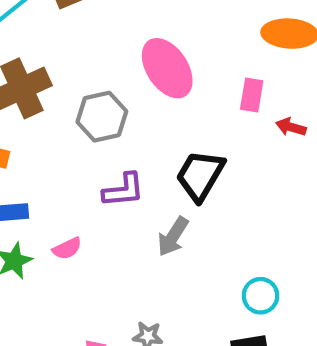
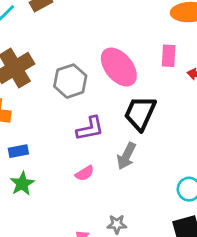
pink ellipse: (167, 68) -> (119, 67), moved
pink semicircle: (67, 249) -> (85, 173), moved

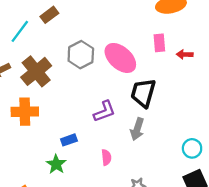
gray hexagon: (70, 81) -> (81, 55), moved
blue rectangle: (18, 151) -> (69, 140), moved
pink semicircle: (85, 173) -> (106, 157), moved, turned -56

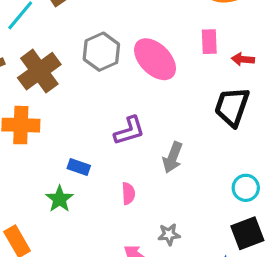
black trapezoid: (143, 93) -> (232, 107), moved
blue rectangle: (69, 140) -> (79, 167), turned 35

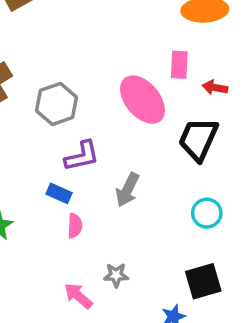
gray hexagon: (101, 52) -> (56, 104), moved
pink ellipse: (155, 59) -> (142, 100), moved
blue rectangle: (79, 167) -> (59, 193), moved
cyan circle: (246, 188) -> (207, 213), moved

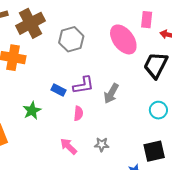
purple L-shape: (82, 156) -> (83, 85), moved
blue rectangle: (59, 193) -> (59, 90), moved
pink arrow: (78, 296) -> (69, 146), moved

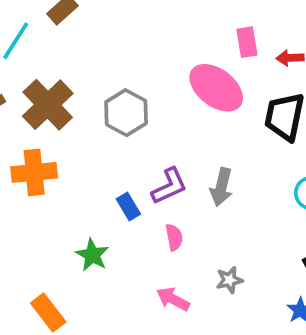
blue rectangle: (59, 90) -> (128, 207), turned 48

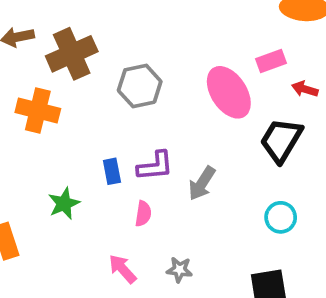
pink rectangle: (247, 42) -> (271, 61), turned 60

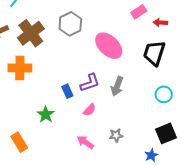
gray hexagon: (140, 86) -> (70, 24), moved
pink ellipse: (229, 92) -> (109, 46), moved
pink semicircle: (143, 214) -> (89, 110), turned 48

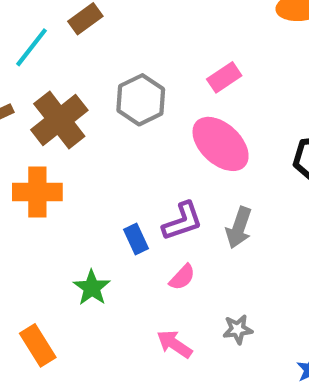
pink rectangle: (139, 12) -> (224, 77), moved

